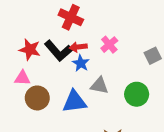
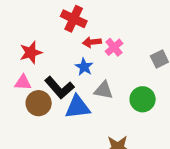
red arrow: (78, 47) -> (92, 42), moved
red star: (30, 50) -> (31, 53), turned -30
black L-shape: (58, 51) -> (59, 88), moved

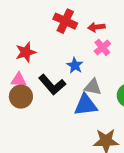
red arrow: (92, 42) -> (96, 27), moved
brown circle: (39, 103) -> (21, 97), moved
blue triangle: (78, 107) -> (86, 105), moved

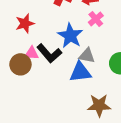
blue star: (75, 65) -> (70, 36), size x1.6
pink triangle: (19, 80) -> (32, 53), moved

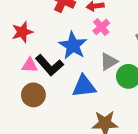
gray triangle: (87, 56) -> (109, 62), moved, turned -42
brown circle: (20, 64) -> (33, 95), moved

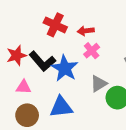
black L-shape: (49, 65) -> (42, 61), moved
blue triangle: (84, 86) -> (61, 107), moved

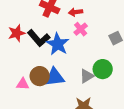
gray triangle: (99, 84) -> (87, 76), moved
pink triangle: (24, 87) -> (23, 84), moved
brown circle: (27, 115) -> (40, 76), moved

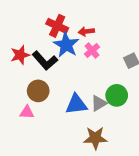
blue star: (58, 44) -> (66, 45), moved
brown circle: (40, 76) -> (38, 91), moved
blue triangle: (55, 77) -> (76, 104), moved

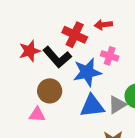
red cross: (57, 26) -> (75, 35), moved
blue star: (66, 45) -> (87, 72), moved, turned 30
pink cross: (92, 50) -> (110, 56), moved, turned -32

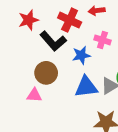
red star: (30, 51) -> (28, 20), moved
blue star: (87, 72) -> (81, 55), size x0.7

